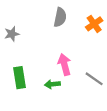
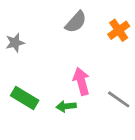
gray semicircle: (60, 17) -> (76, 22), turned 30
green rectangle: (19, 78) -> (25, 98), turned -50

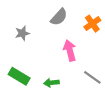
gray star: (15, 43) -> (22, 33), moved
pink arrow: (81, 81) -> (70, 50), moved

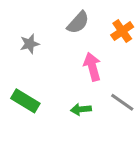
green arrow: (51, 83) -> (81, 109), moved

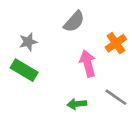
orange cross: (122, 31) -> (116, 43), moved
green rectangle: (25, 101) -> (24, 70), moved

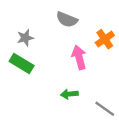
gray semicircle: (74, 22) -> (67, 19), turned 70
gray line: (116, 97) -> (105, 109), moved

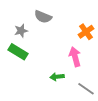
gray semicircle: (67, 19) -> (43, 17), moved
pink arrow: (79, 57) -> (75, 57), moved

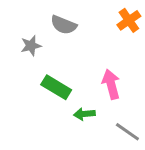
orange cross: (86, 32) -> (129, 20), moved
green rectangle: (18, 52) -> (56, 87), moved

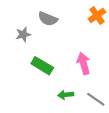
green arrow: (84, 114) -> (66, 95), moved

